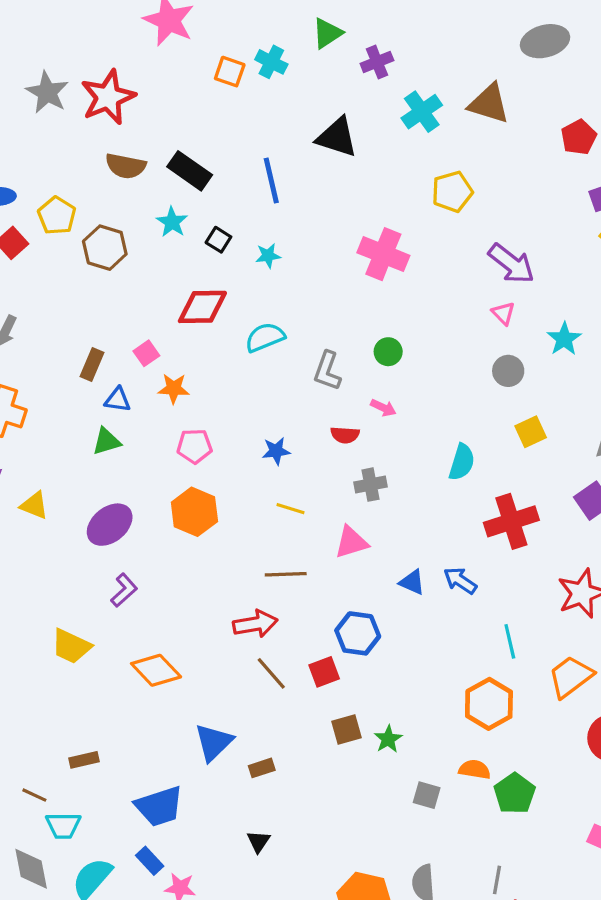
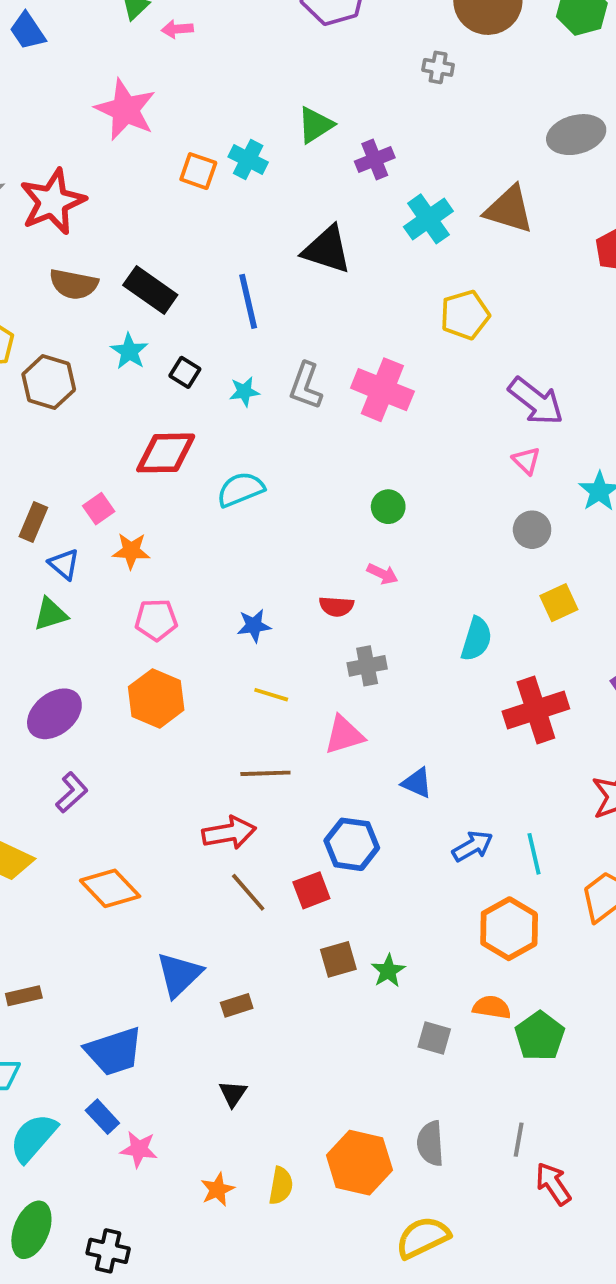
gray L-shape: (327, 371) -> (306, 386), moved
blue triangle: (118, 400) -> (64, 564), turned 32
blue arrow: (460, 581) -> (473, 846), moved, turned 116

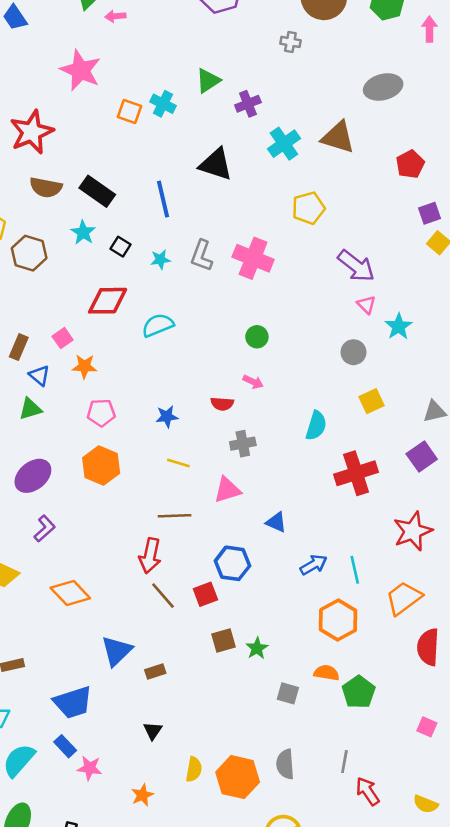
pink triangle: (526, 461) -> (366, 305), moved
red arrow: (229, 833) -> (150, 556), turned 112
yellow semicircle: (281, 1186) -> (194, 769), moved

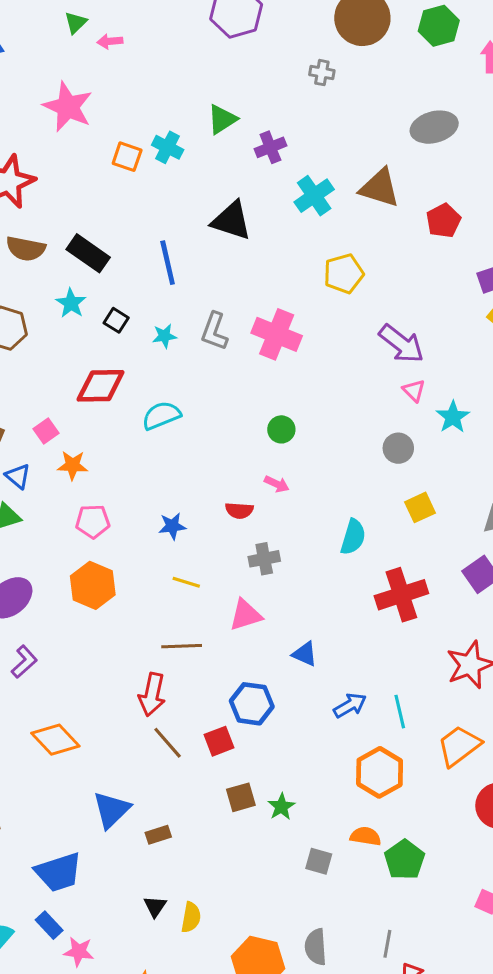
red pentagon: (410, 164) -> (443, 221), moved
yellow semicircle: (194, 769) -> (191, 917), moved

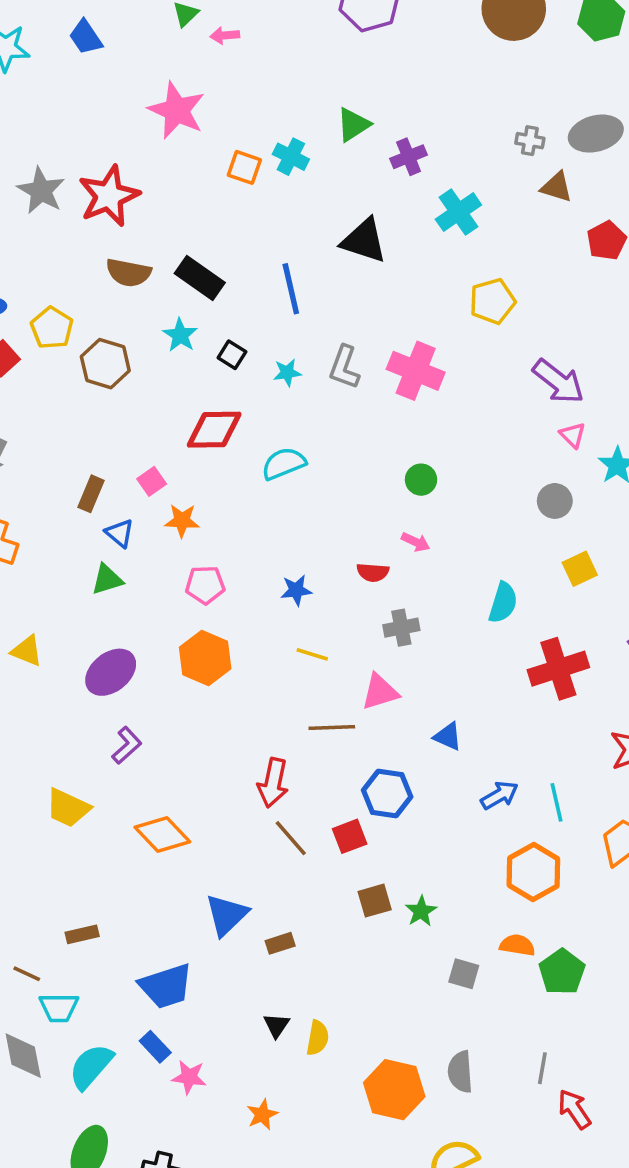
gray cross: (322, 73) -> (530, 141), moved
brown triangle: (380, 188) -> (557, 187), moved, size x0.7
brown line: (182, 646) -> (332, 728), moved

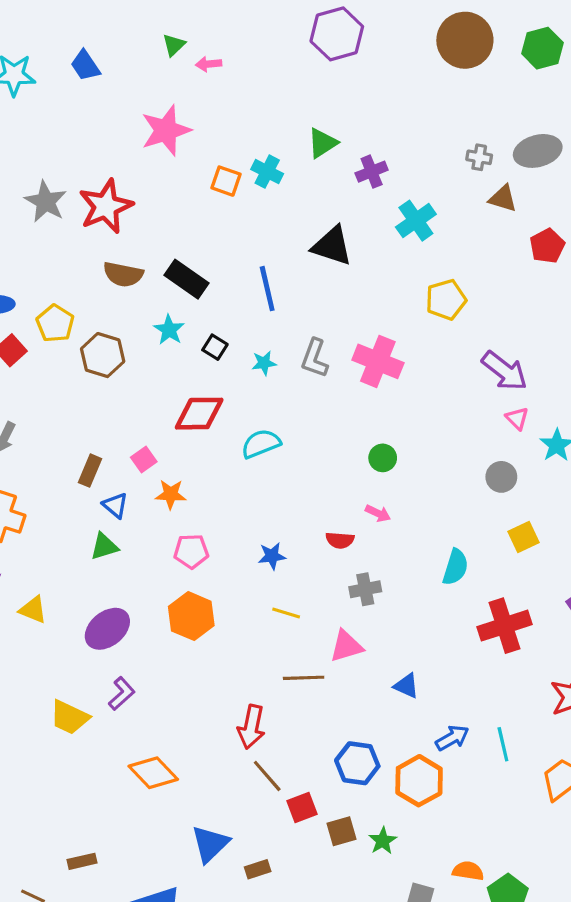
pink star: (177, 110) -> (166, 130), turned 30
blue hexagon: (387, 794) -> (357, 763), moved
yellow trapezoid: (68, 808) -> (69, 717), moved
red square: (350, 836) -> (302, 808), moved
orange hexagon: (533, 872) -> (419, 781), moved

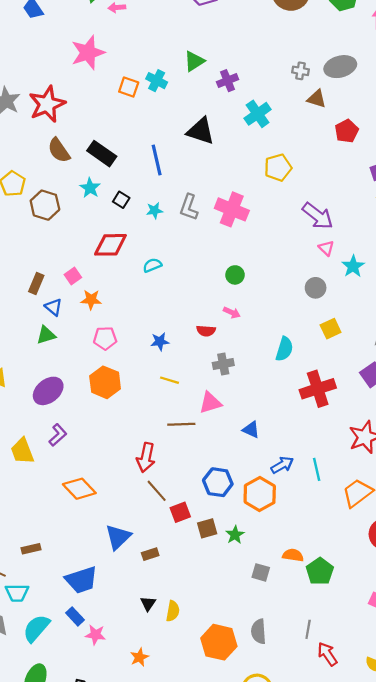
brown semicircle: (123, 274) -> (59, 150), turned 44
cyan semicircle: (261, 444) -> (152, 265), size x0.7
yellow trapezoid: (69, 717) -> (22, 451), turned 44

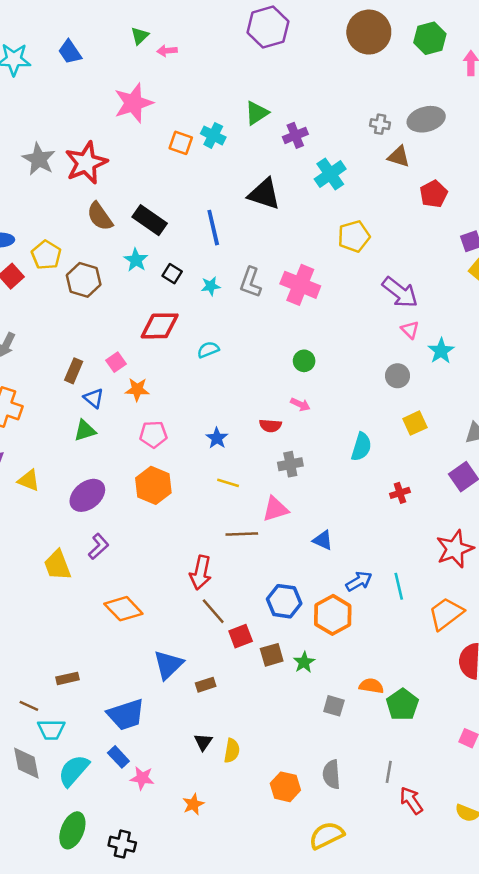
blue star: (160, 342) -> (217, 438), turned -30
red cross: (318, 389) -> (400, 493), size x0.5
orange hexagon: (219, 642) -> (285, 787), size x0.7

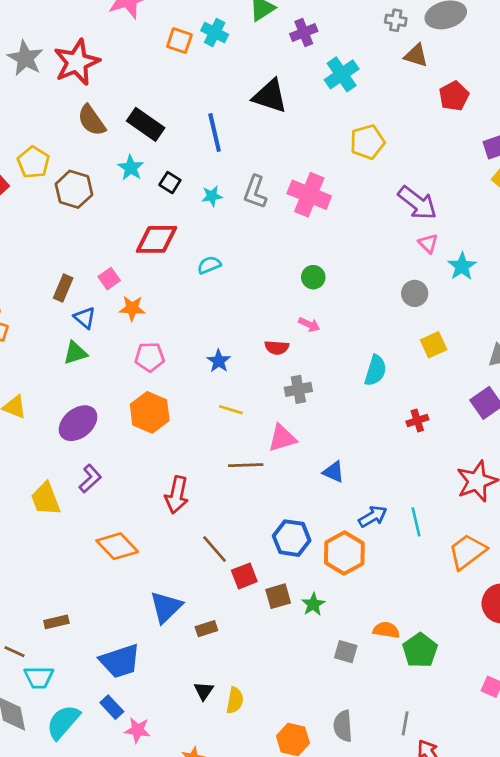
red arrow: (201, 573) -> (177, 495), moved

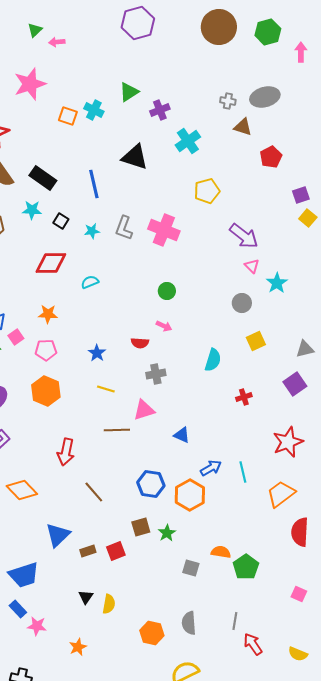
cyan star: (131, 168) -> (32, 210), turned -30
pink square: (109, 279) -> (16, 337), moved
orange star: (132, 308) -> (48, 314), moved
red square: (244, 576) -> (116, 551), moved

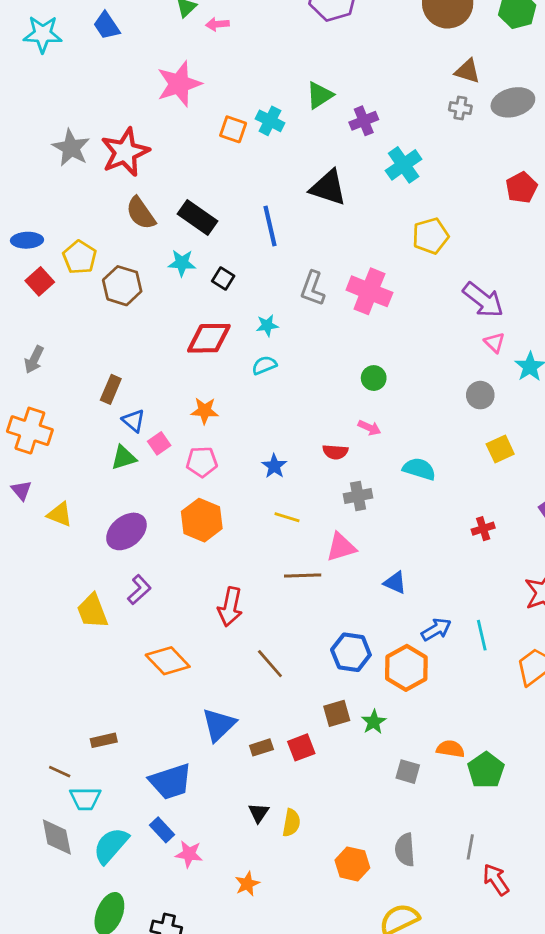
brown triangle: (243, 127) -> (467, 71), moved
cyan star: (92, 231) -> (267, 325), moved
cyan semicircle: (213, 360) -> (419, 469), moved, turned -90

